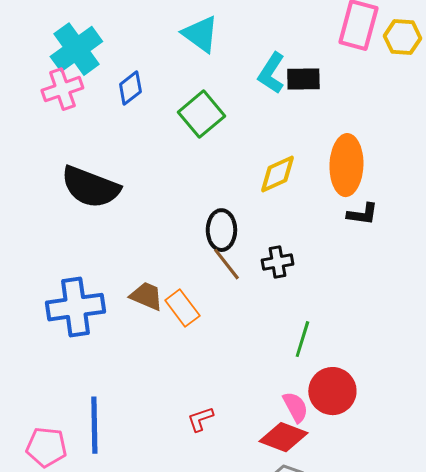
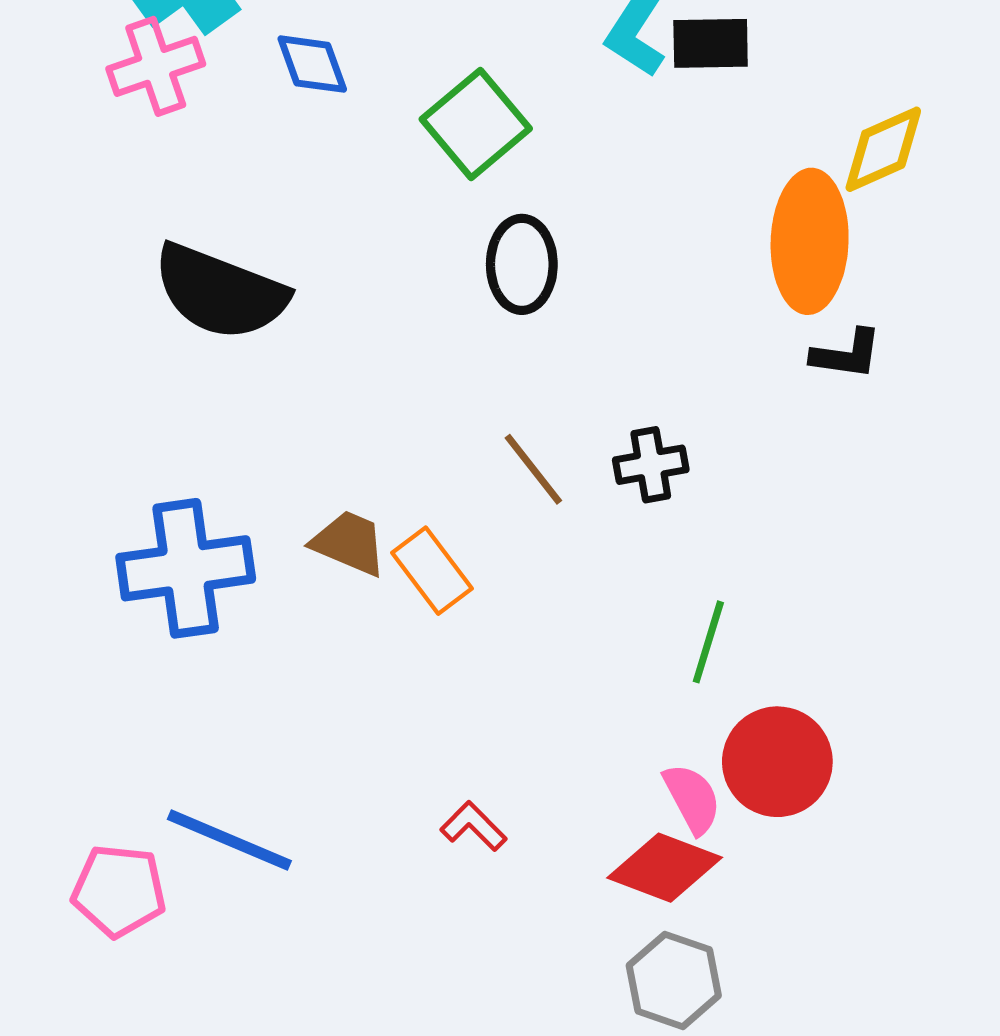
blue diamond: (130, 88) -> (312, 64), turned -72
yellow diamond: (277, 174) -> (883, 149), moved
black ellipse: (221, 230) -> (522, 264), moved
red L-shape: (200, 419) -> (473, 826), turned 64
blue line: (94, 425) -> (229, 840), turned -66

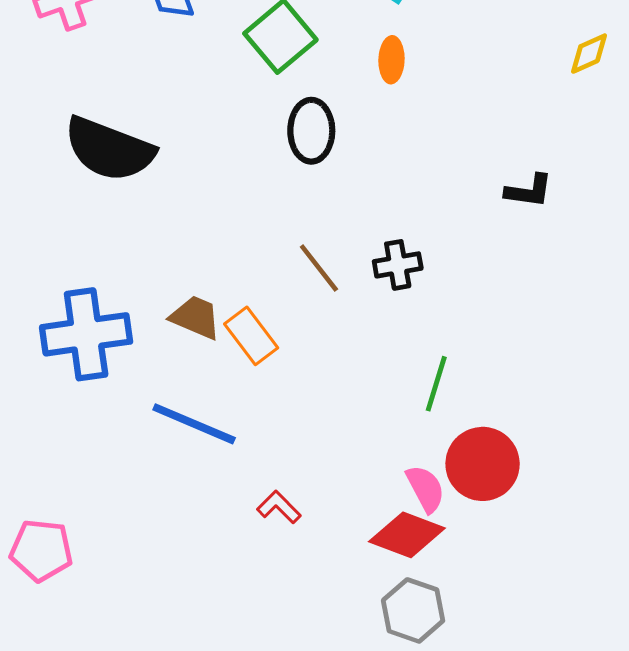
yellow diamond: (883, 149) -> (589, 54), moved, size x0.7
orange ellipse: (810, 241) -> (391, 60), moved, size x0.5
blue line: (229, 840) -> (194, 424), moved

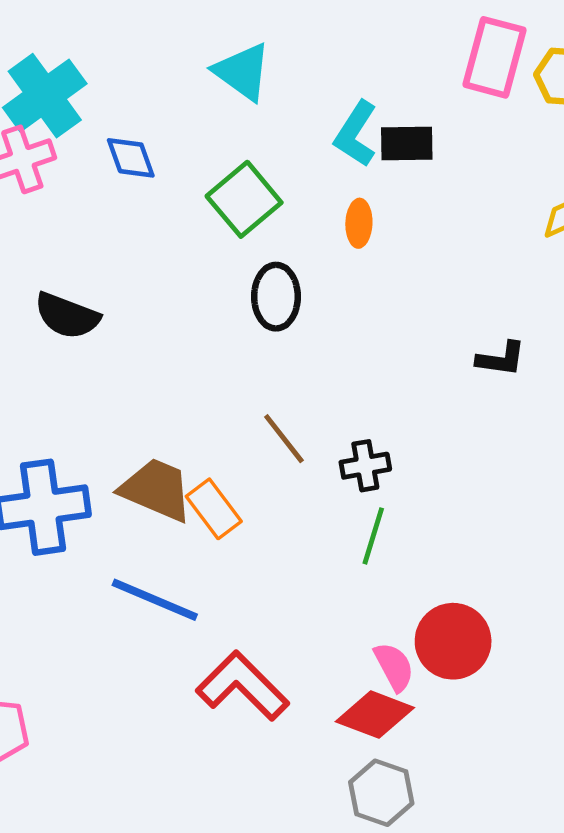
black semicircle: (109, 149) -> (67, 316), size x0.7
black cross: (398, 265) -> (365, 466), moved
brown trapezoid: (196, 317) -> (156, 490), size x1.4
green line: (436, 384) -> (373, 536), moved
red L-shape: (279, 507) -> (242, 686), size x2.0

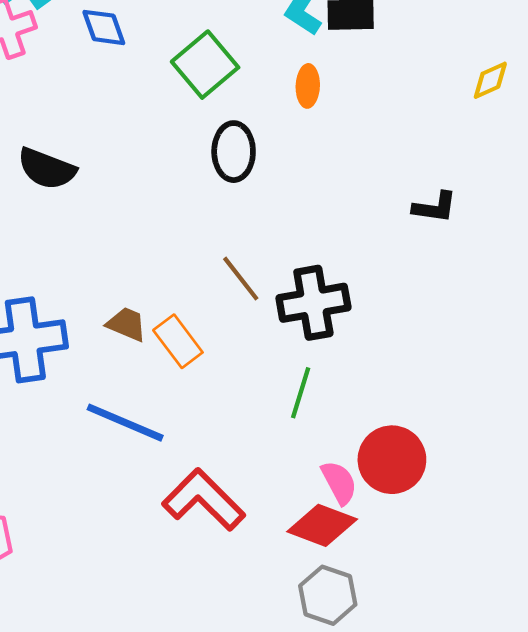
black cross: (365, 466) -> (313, 303), size x1.6
brown trapezoid: (156, 490) -> (127, 324), size x0.6
green line: (373, 536) -> (301, 393), moved

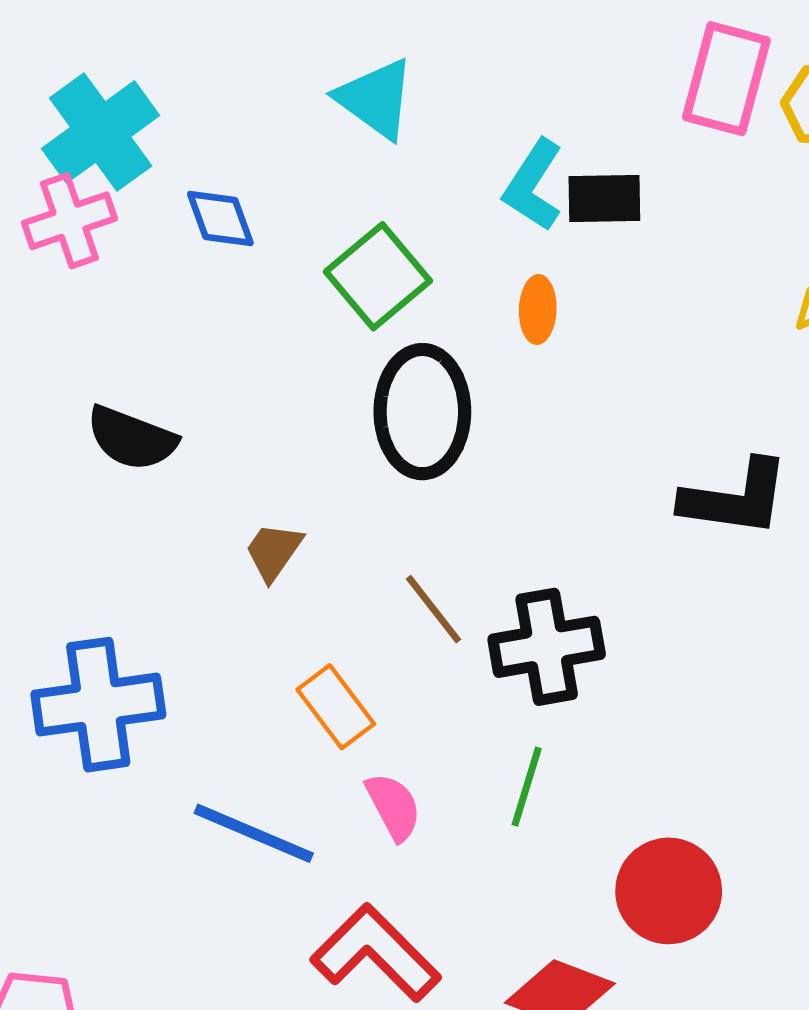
black ellipse: (234, 152) -> (422, 412), size x1.4
black L-shape: (435, 207) -> (735, 498), size x1.6
brown trapezoid: (127, 324) -> (274, 551), moved, turned -78
pink semicircle: (339, 483) -> (393, 807), moved

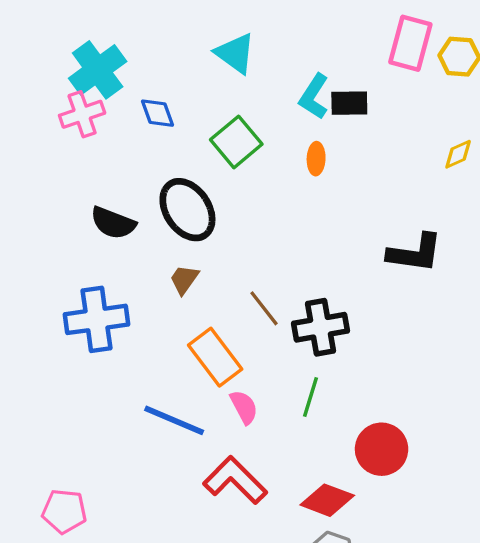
black ellipse: (422, 412) -> (187, 210), moved, turned -34
blue cross: (98, 705) -> (96, 319), moved
orange rectangle: (336, 707) -> (215, 357), size x1.4

